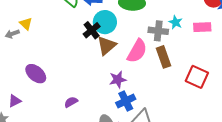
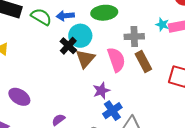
cyan star: (176, 22) -> (162, 25), moved
pink semicircle: (137, 51) -> (116, 60), turned -40

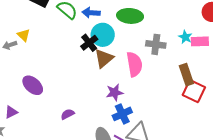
brown rectangle: (143, 62) -> (186, 75), moved

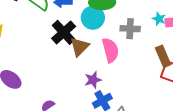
cyan circle: (103, 35) -> (93, 18), moved
black cross: (89, 43) -> (64, 32), size x1.4

